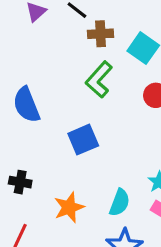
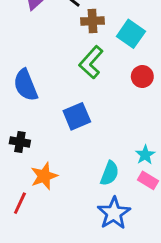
black cross: (20, 182) -> (20, 142), moved
orange star: (69, 207) -> (44, 176), moved

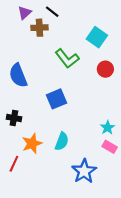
brown cross: (92, 21) -> (39, 28), moved
green L-shape: (91, 62) -> (67, 58), turned -80
cyan semicircle: (110, 173) -> (62, 141), moved

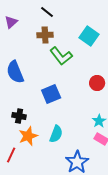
purple triangle: (25, 13) -> (11, 22), moved
brown cross: (39, 28) -> (45, 35), moved
red circle: (105, 69) -> (97, 83), moved
black cross: (14, 118) -> (19, 116), moved

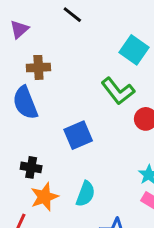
brown cross: (45, 35) -> (38, 67), moved
green L-shape: (61, 56) -> (118, 91), moved

